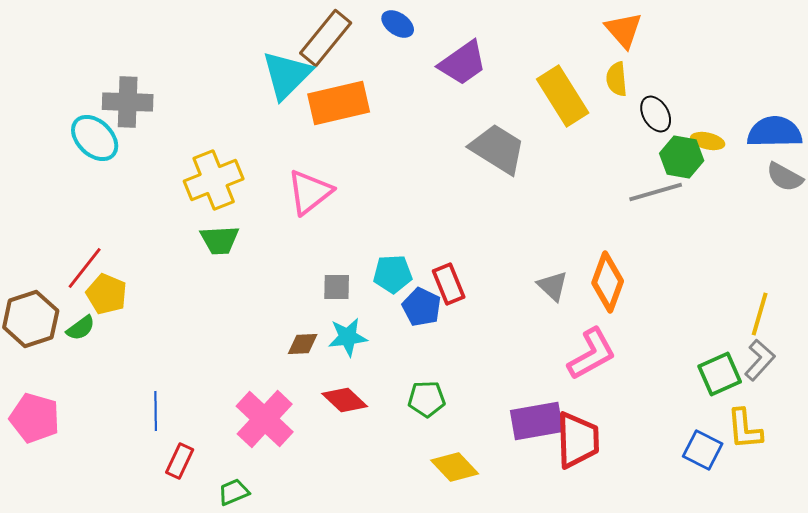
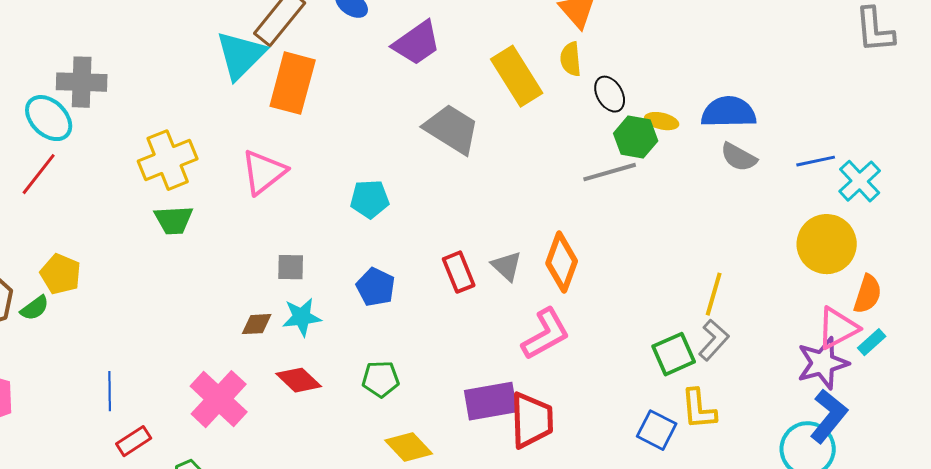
orange rectangle: (339, 103) -> (293, 83), turned -62
red line: (85, 268) -> (39, 174), moved
cyan pentagon: (393, 274) -> (370, 199), moved
red rectangle: (449, 284) -> (459, 272), moved
red rectangle: (180, 461) -> (134, 441), turned 32

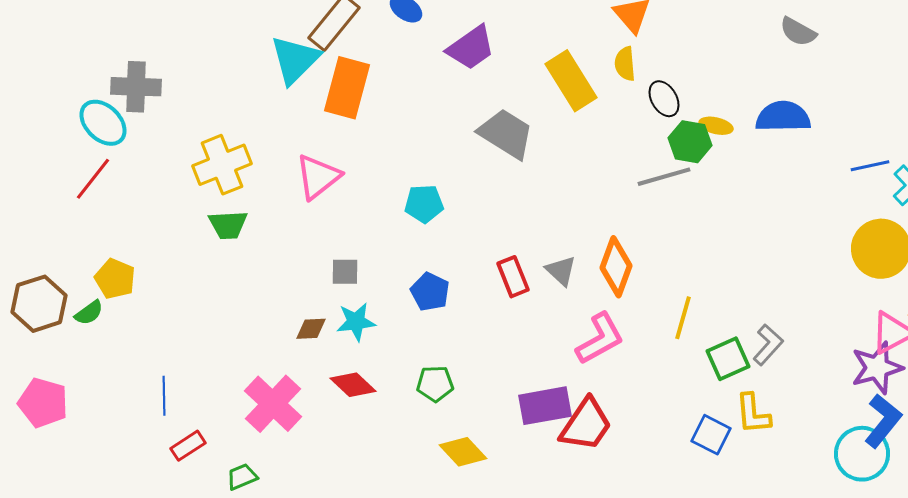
gray semicircle: (739, 157) -> (798, 32), moved
yellow line: (714, 294) -> (683, 318), moved
red trapezoid: (532, 420) -> (586, 425), turned 36

